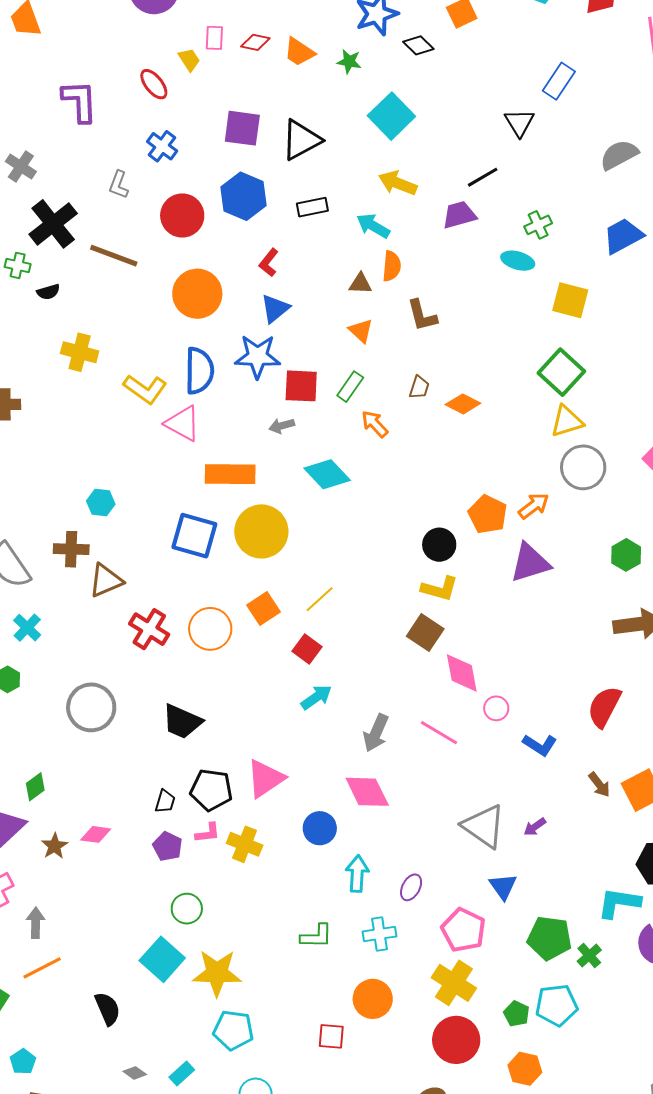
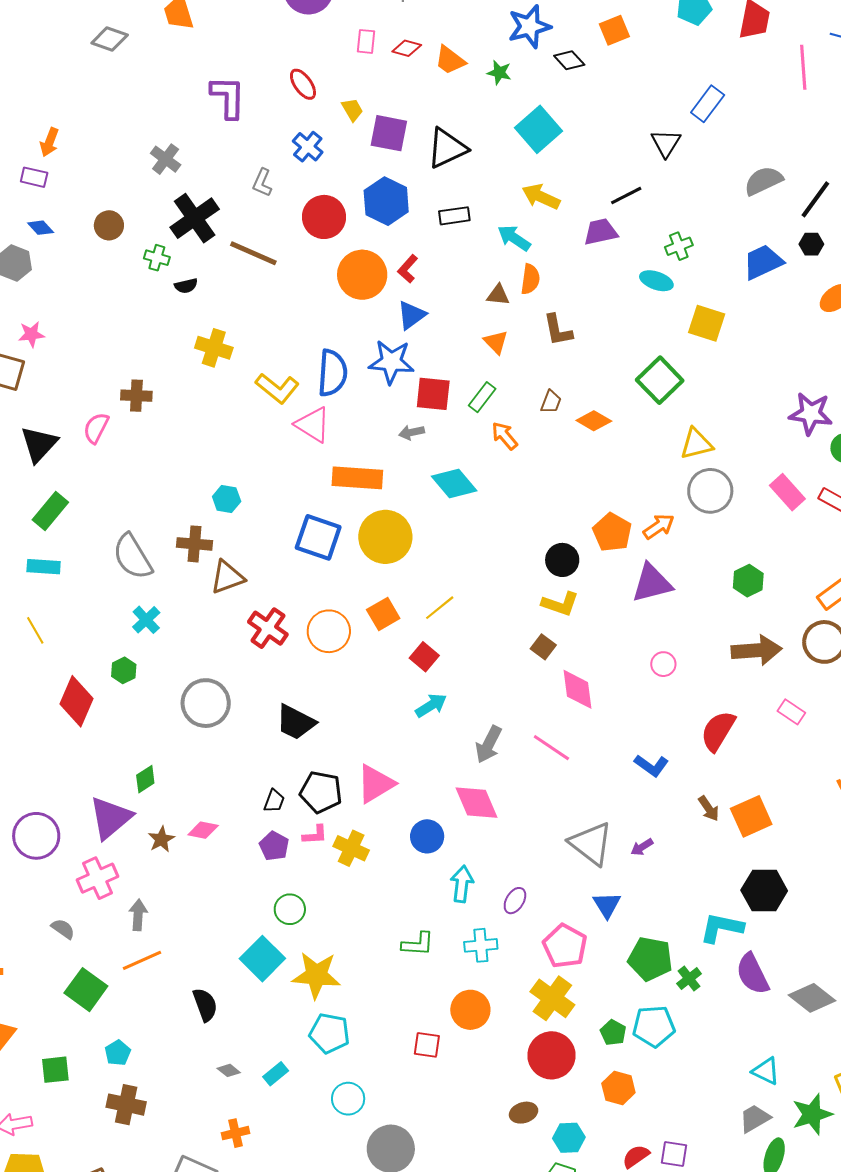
yellow trapezoid: (189, 60) -> (352, 110), moved
orange circle: (197, 294) -> (362, 275), moved
green square: (561, 372) -> (660, 380), moved
brown square: (425, 632) -> (543, 647), size x0.7
pink circle: (496, 708) -> (663, 664), moved

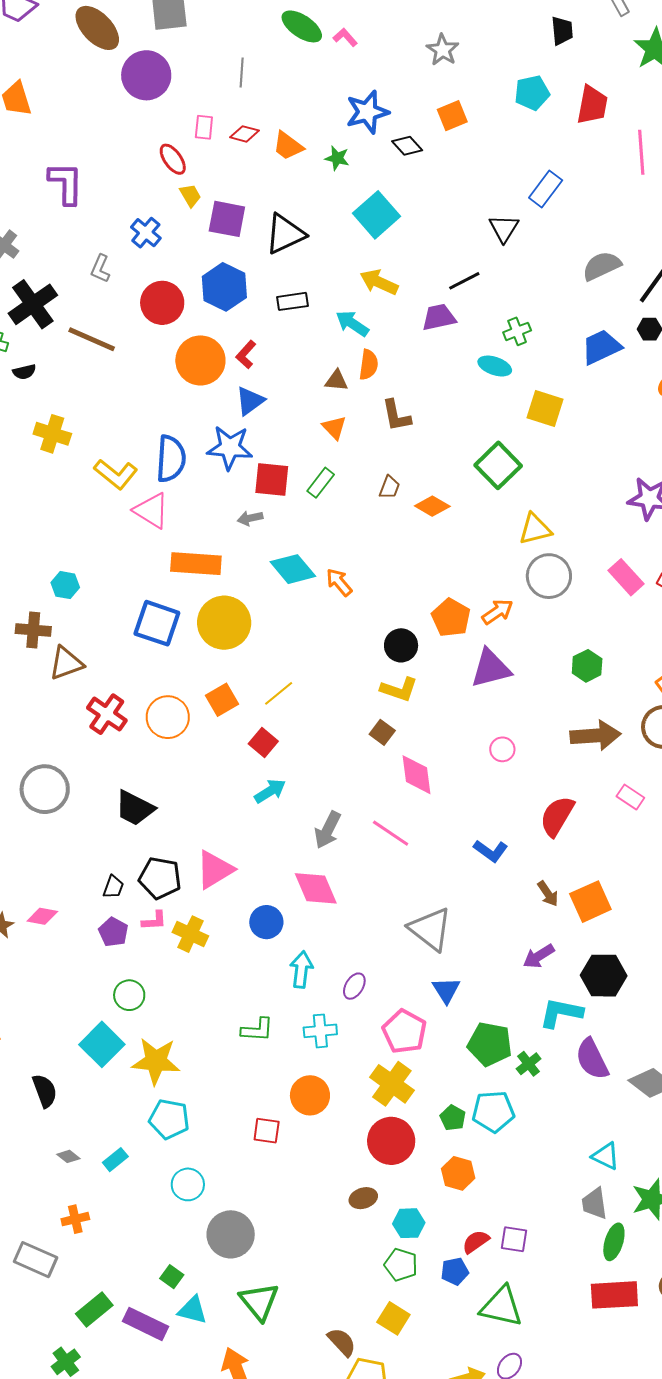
red ellipse: (303, 84) -> (173, 159), moved
orange arrow: (505, 436) -> (339, 582), moved
purple arrow: (642, 847) -> (539, 956), moved, size x1.4
gray trapezoid: (755, 1118) -> (594, 1203), turned -68

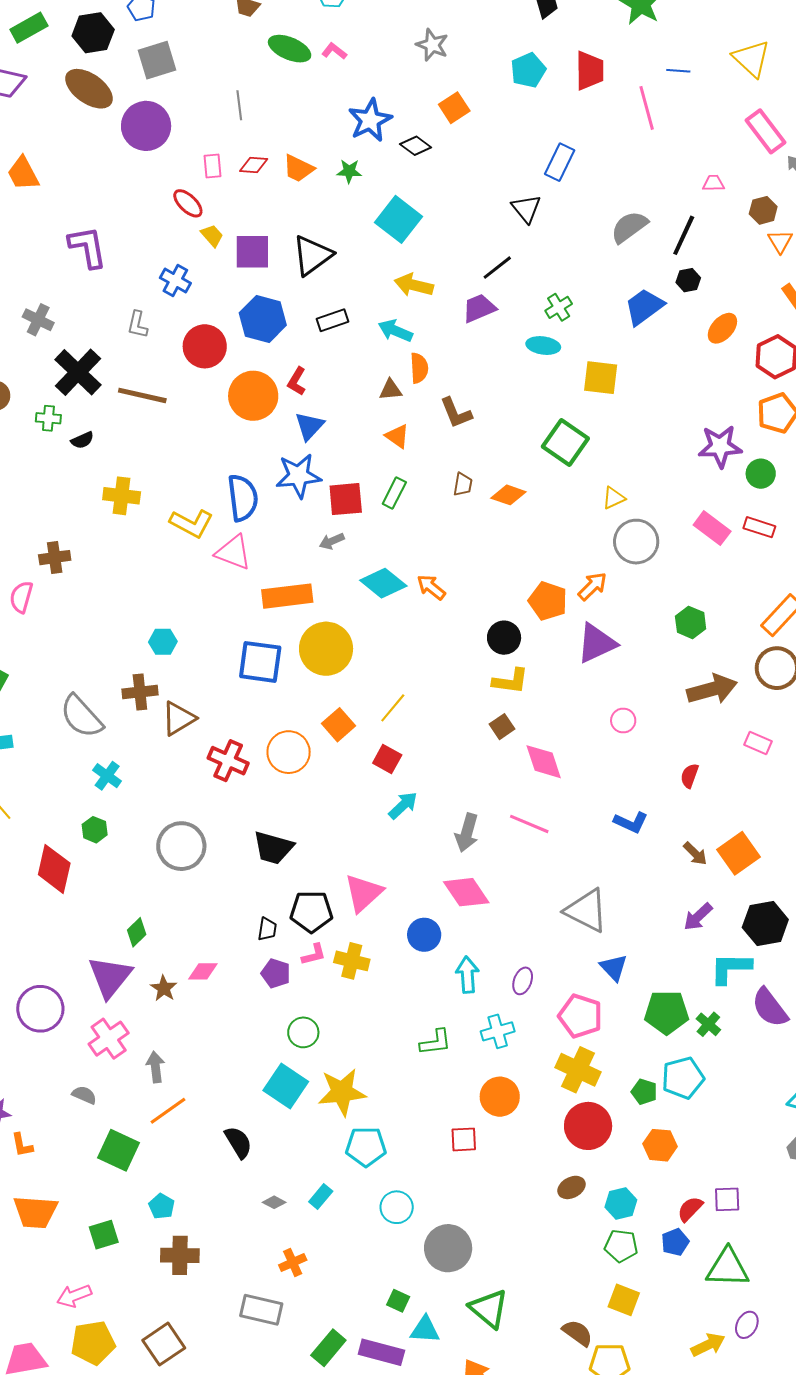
yellow triangle: (535, 529) -> (614, 498), size x0.7
brown square: (382, 732) -> (502, 727), turned 30
red semicircle: (557, 816) -> (690, 776), size x0.6

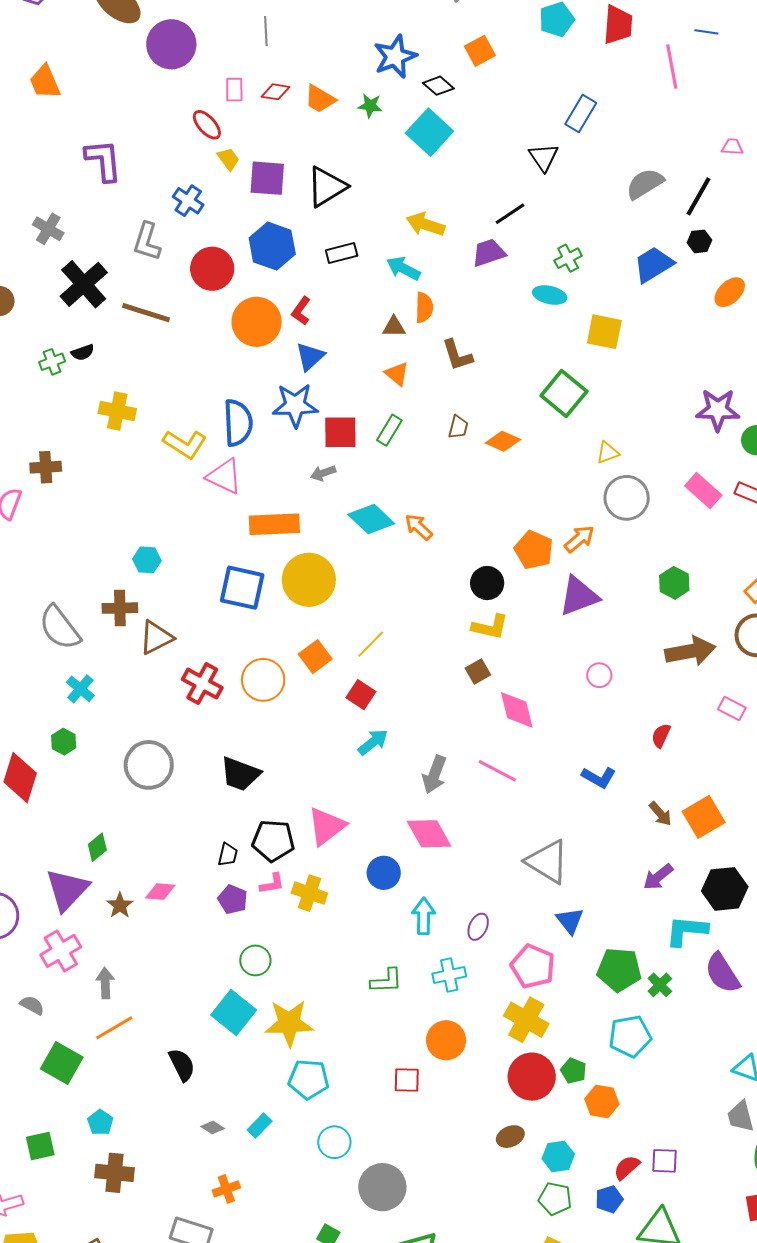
cyan square: (399, 219) -> (429, 132), moved
gray L-shape: (138, 324) -> (147, 242), size x1.4
green cross: (48, 418) -> (52, 362), moved, turned -30
green pentagon: (644, 1092) -> (573, 1071), moved

